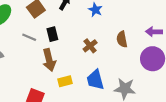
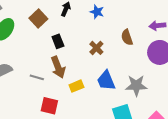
gray line: (29, 37) -> (37, 77), moved

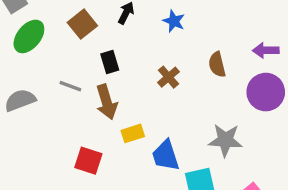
gray line: (37, 77) -> (70, 86), moved
blue trapezoid: (106, 81) -> (165, 156), moved

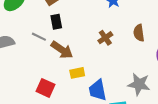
black rectangle: (110, 62) -> (56, 22), moved
brown arrow: (107, 102) -> (62, 50), turned -45

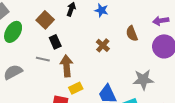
brown arrow: (62, 50) -> (67, 66), turned -115
yellow rectangle: (77, 73) -> (76, 88), moved

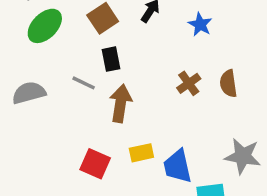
brown semicircle: (132, 34) -> (228, 84), moved
yellow rectangle: (76, 88) -> (141, 153), moved

